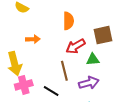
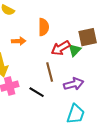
orange semicircle: (68, 21) -> (44, 27), moved
green triangle: (93, 59) -> (75, 50), moved, turned -40

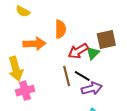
orange arrow: (19, 41) -> (34, 44), size x1.5
black line: (37, 92) -> (82, 76), moved

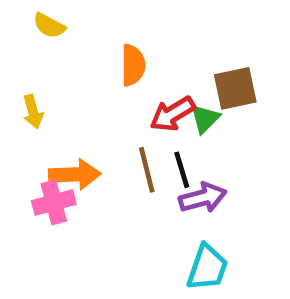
orange arrow: (34, 44) -> (75, 174), moved
yellow arrow: (16, 69) -> (33, 112), moved, size x0.6
black line: (82, 76) -> (182, 170), turned 42

